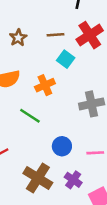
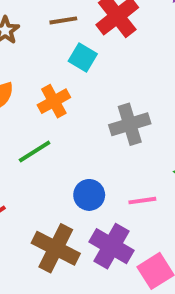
green line: (30, 116) -> (35, 151), turned -60
purple cross: (73, 180) -> (112, 246), size x1.5

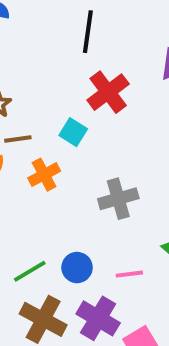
brown line: (63, 20) -> (18, 139), moved
green line: (35, 151) -> (30, 271), moved

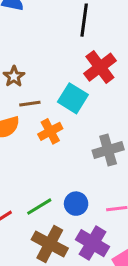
cyan square: (73, 132) -> (73, 98), size x1.4

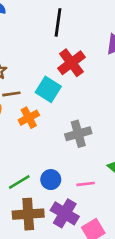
brown cross: (50, 244) -> (28, 214), turned -32

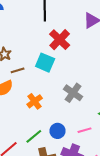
orange cross: (29, 118) -> (35, 101), moved
gray cross: (78, 134) -> (73, 93), turned -30

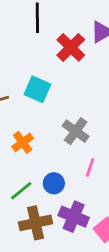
red cross: (60, 40) -> (71, 47), moved
pink line: (85, 130) -> (90, 167), moved, turned -56

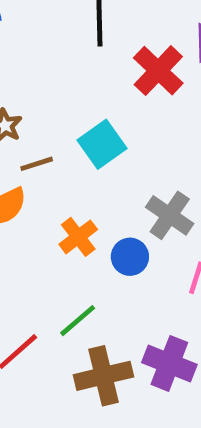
cyan square: (37, 89) -> (102, 144), turned 32
blue circle: (54, 183) -> (130, 257), moved

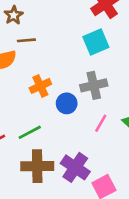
cyan square: (102, 144) -> (96, 42), moved
gray cross: (170, 215) -> (94, 85), turned 30

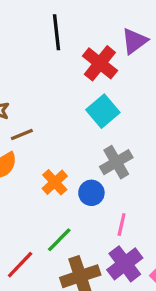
pink line: (101, 123) -> (122, 224), moved
purple cross: (75, 167) -> (125, 264), turned 36

